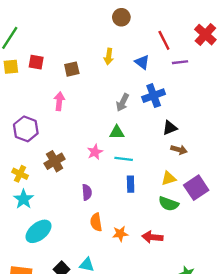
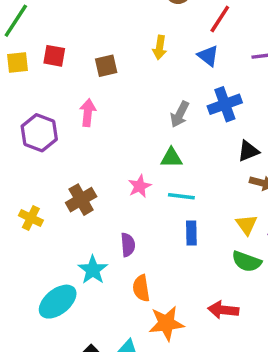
red line: (164, 40) -> (220, 19), moved, turned 60
purple hexagon: (26, 129) -> (39, 133), moved
yellow triangle: (169, 178) -> (247, 225), turned -49
cyan star: (24, 199) -> (93, 270), moved
orange star: (120, 234) -> (166, 323), moved, size x1.5

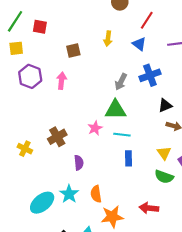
red square: (54, 56) -> (40, 27), moved
purple hexagon: (39, 133) -> (30, 76), moved
green triangle: (171, 158) -> (115, 110), size x1.5
purple semicircle: (128, 245) -> (79, 163), moved
cyan star: (93, 270) -> (69, 194), moved

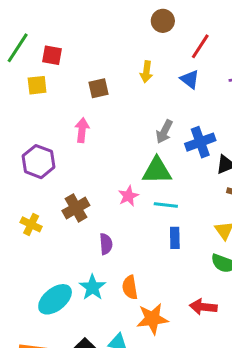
yellow square: (16, 48) -> (37, 85), moved
blue cross: (150, 75) -> (200, 142), moved
purple hexagon: (30, 76) -> (39, 162), moved

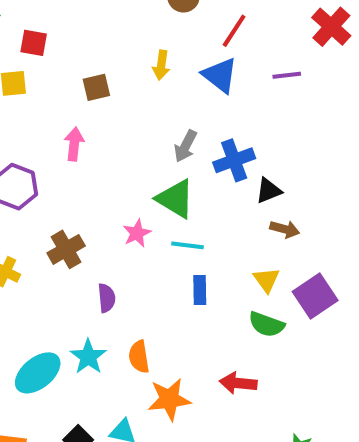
blue triangle: (190, 79) -> (220, 75), size x1.4
green triangle: (157, 171) -> (175, 199), turned 32

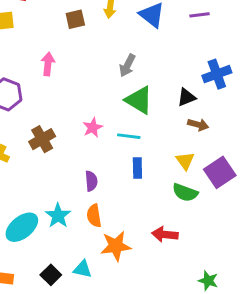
brown square: (96, 87) -> (75, 19), moved
blue cross: (234, 160) -> (217, 74), moved
green triangle: (175, 199) -> (139, 100), moved
purple semicircle: (107, 298) -> (91, 181), moved

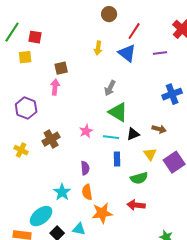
brown square: (75, 19) -> (61, 68), moved
black triangle: (187, 97) -> (133, 134), moved
green semicircle: (185, 193) -> (139, 178), moved, turned -36
cyan ellipse: (22, 227) -> (41, 216), moved

